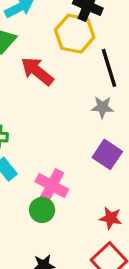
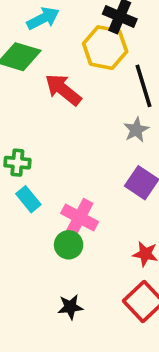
gray star: (102, 107) -> (136, 130), turned -30

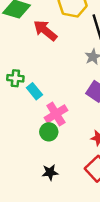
cyan rectangle: (28, 199) -> (34, 91), moved
pink cross: (80, 217) -> (56, 114), turned 30

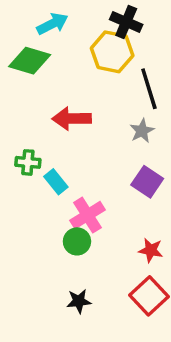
red arrow: (45, 30) -> (72, 119), moved, turned -40

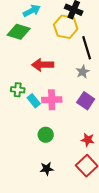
pink cross: (88, 215) -> (52, 100), moved, turned 30

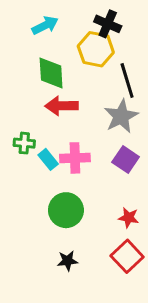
green diamond: (19, 32) -> (51, 73), moved, turned 70
gray star: (83, 72) -> (121, 116), size x1.6
green circle: (46, 135) -> (66, 210), size x1.5

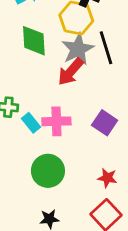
red arrow: (62, 106) -> (71, 72), moved, turned -48
gray star: (121, 116) -> (78, 49), moved

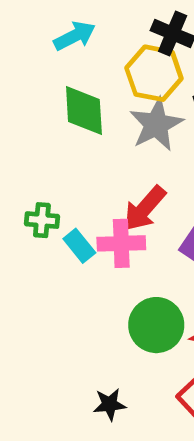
red arrow: (71, 72) -> (145, 208), moved
green circle: (48, 171) -> (156, 325), moved

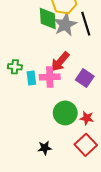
green diamond: (84, 110) -> (48, 18), moved
cyan rectangle: (79, 246) -> (31, 78), turned 32

